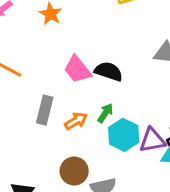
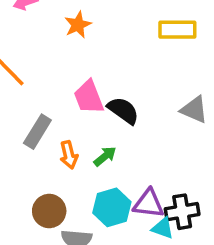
orange arrow: (76, 121) -> (69, 155), turned 90
cyan hexagon: (124, 135) -> (112, 207), moved

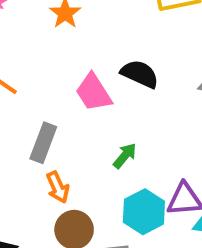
black semicircle: (123, 110) -> (140, 74), moved
orange arrow: (69, 155) -> (58, 187), moved

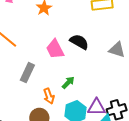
orange arrow: (58, 187) -> (49, 96), moved

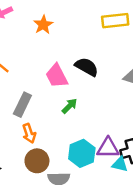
green arrow: (68, 83) -> (69, 106), moved
orange arrow: (49, 96) -> (29, 133), moved

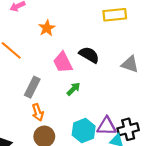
orange star: (43, 25) -> (47, 28), moved

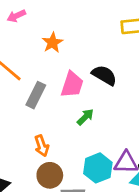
pink trapezoid: (63, 62) -> (72, 85), turned -135
gray rectangle: (32, 87) -> (36, 95), moved

